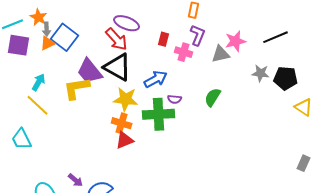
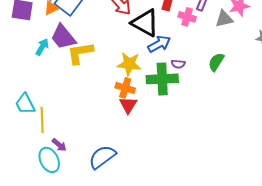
black triangle: (118, 67) -> (145, 23), moved
purple trapezoid: (90, 71) -> (63, 37), moved
yellow line: (38, 105) -> (42, 120), moved, turned 45
red triangle: (125, 140) -> (128, 105), turned -36
purple arrow: (76, 180) -> (59, 145), moved

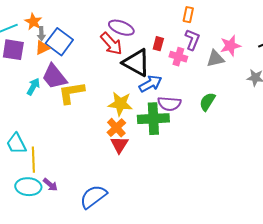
purple semicircle: (178, 64) -> (169, 104), size x1.6
orange cross: (125, 88) -> (116, 128), turned 30
cyan ellipse: (49, 160) -> (28, 187), moved, turned -60

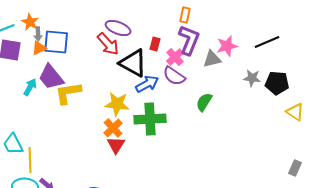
purple L-shape: (192, 40) -> (189, 40), size x1.4
blue square: (59, 42) -> (56, 42), turned -32
pink cross: (178, 57) -> (175, 57), turned 30
purple semicircle: (169, 104) -> (174, 76), moved, turned 30

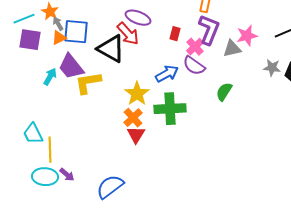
gray arrow: (38, 34) -> (58, 24), turned 152
black triangle: (133, 63) -> (111, 49), moved
yellow star: (117, 104) -> (137, 94), turned 30

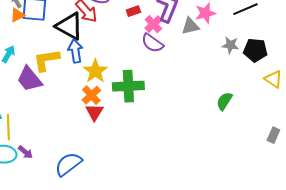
red rectangle: (175, 34) -> (133, 11), turned 56
purple trapezoid: (71, 67) -> (29, 79), moved
blue arrow: (167, 74) -> (75, 51), moved, turned -70
green semicircle: (224, 92) -> (224, 101), moved

